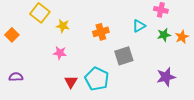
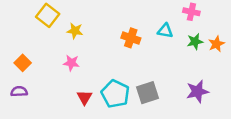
cyan triangle: (139, 26) -> (165, 31), turned 40
orange cross: (101, 32) -> (131, 38), moved, turned 35
orange square: (12, 35) -> (23, 63), moved
gray square: (124, 56) -> (147, 93), moved

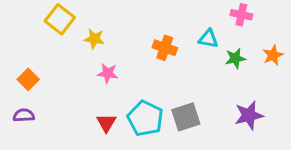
green star: (195, 41) -> (235, 58), moved
pink star: (71, 63) -> (108, 73), moved

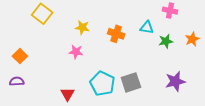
yellow star: (94, 39) -> (82, 27), moved
red triangle: (106, 123) -> (67, 94), moved

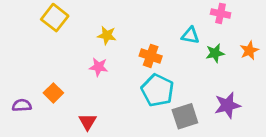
orange cross: (116, 34) -> (151, 56), moved
orange square: (20, 56) -> (53, 93), moved
gray square: (131, 82) -> (185, 116), moved
cyan pentagon: (102, 84) -> (157, 90), moved

